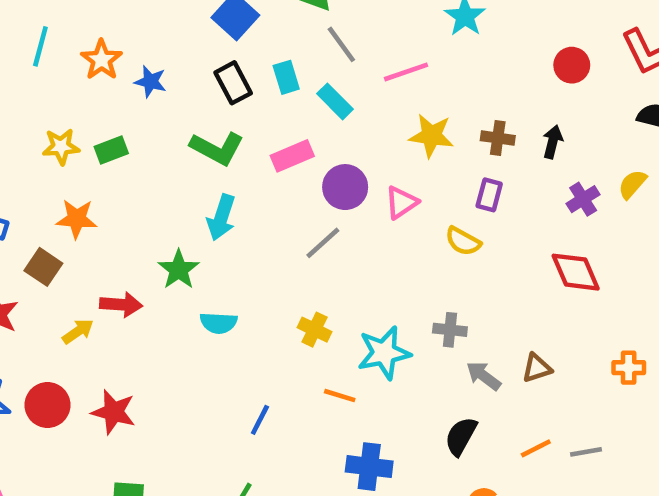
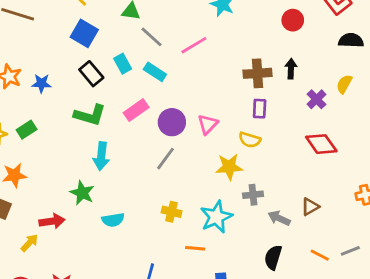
yellow star: (431, 136) -> (229, 167), moved
brown cross: (498, 138) -> (257, 73), size x1.4
orange line: (536, 448) -> (320, 255), turned 66

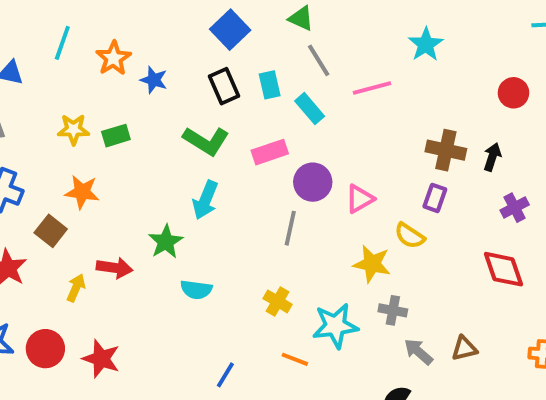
gray line: (166, 159) -> (290, 228), turned -40
yellow arrow: (29, 243) -> (76, 288), turned -36

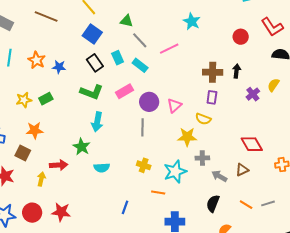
red diamond: (504, 269) -> (252, 144), moved

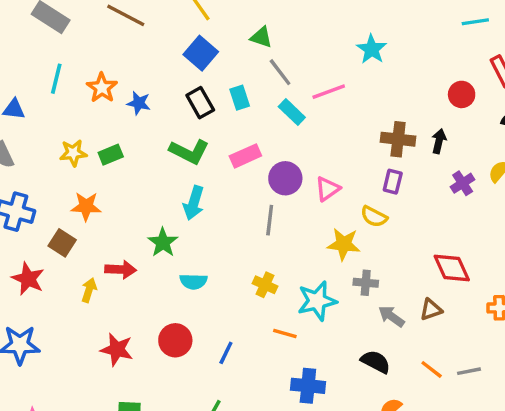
red circle: (241, 37) -> (462, 94), moved
cyan rectangle: (140, 65) -> (292, 112), moved
black semicircle: (213, 203) -> (376, 362), turned 90
red circle: (32, 213) -> (175, 340), moved

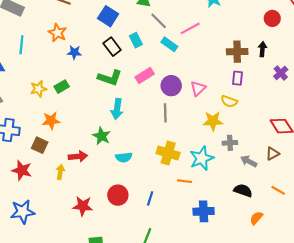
orange star: (102, 88) -> (58, 33), moved
yellow cross: (265, 285) -> (168, 153), size x1.5

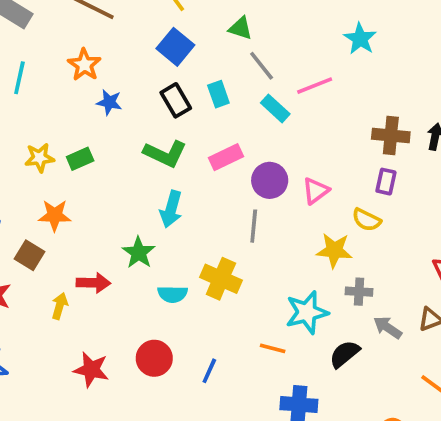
yellow cross: (168, 153) -> (221, 279), moved
black semicircle: (243, 191) -> (345, 354), moved, turned -66

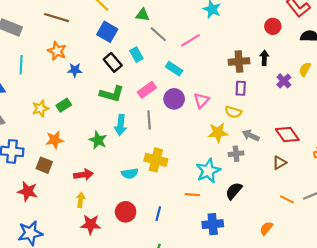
cyan rectangle: (275, 108) -> (174, 69), moved
gray line: (254, 226) -> (149, 120), moved
green star: (139, 253) -> (98, 140), moved
yellow arrow: (60, 306) -> (81, 200), moved
gray arrow: (388, 327) -> (251, 135), moved

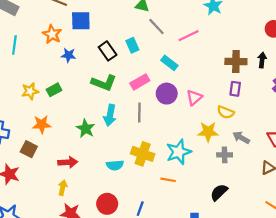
blue square: (107, 32) -> (81, 21), moved, turned -36
cyan star: (208, 171) -> (179, 152), moved
orange line: (192, 195) -> (168, 180), moved

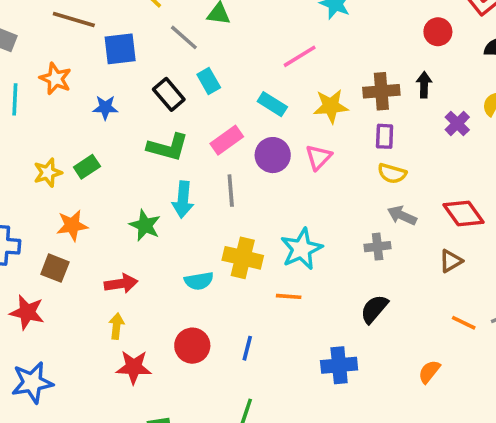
gray line: (156, 26) -> (184, 37), moved
orange star: (52, 34) -> (55, 79), moved
yellow semicircle: (226, 112) -> (392, 173), moved
yellow star: (208, 132) -> (331, 106), moved

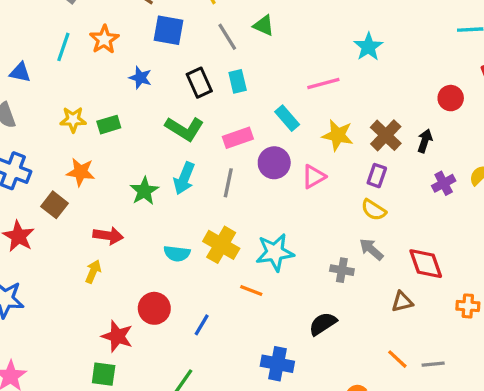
brown cross: (381, 91) -> (386, 135), turned 32
red star: (134, 367) -> (117, 336), moved

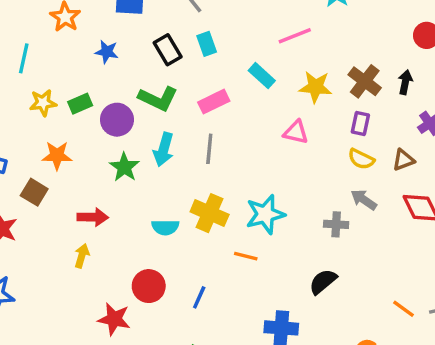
cyan line: (63, 47) -> (24, 58), moved
purple circle: (274, 163) -> (117, 120), moved
pink triangle: (314, 177) -> (296, 132), turned 50
brown triangle: (402, 302) -> (403, 160), moved

